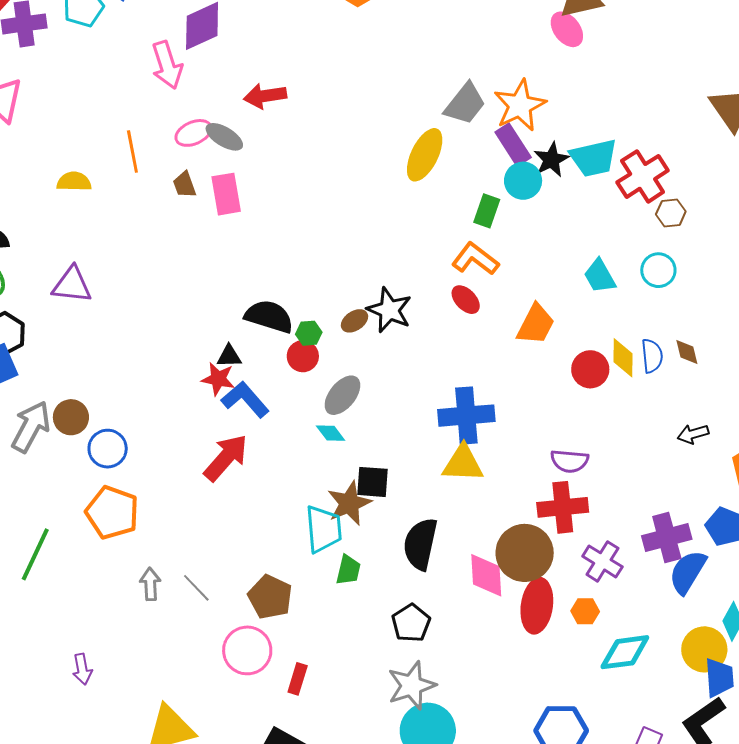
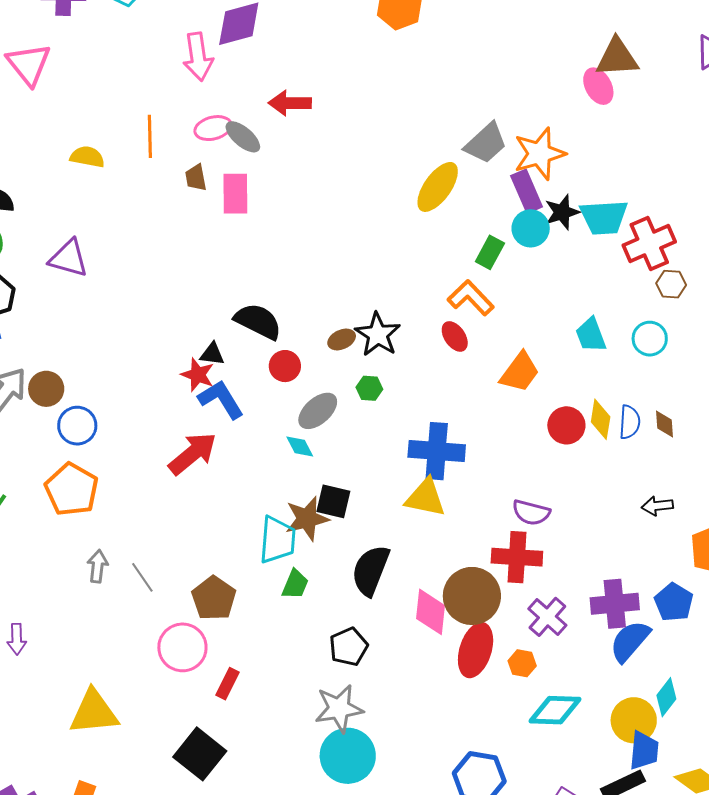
green hexagon: (309, 333) -> (369, 388), moved

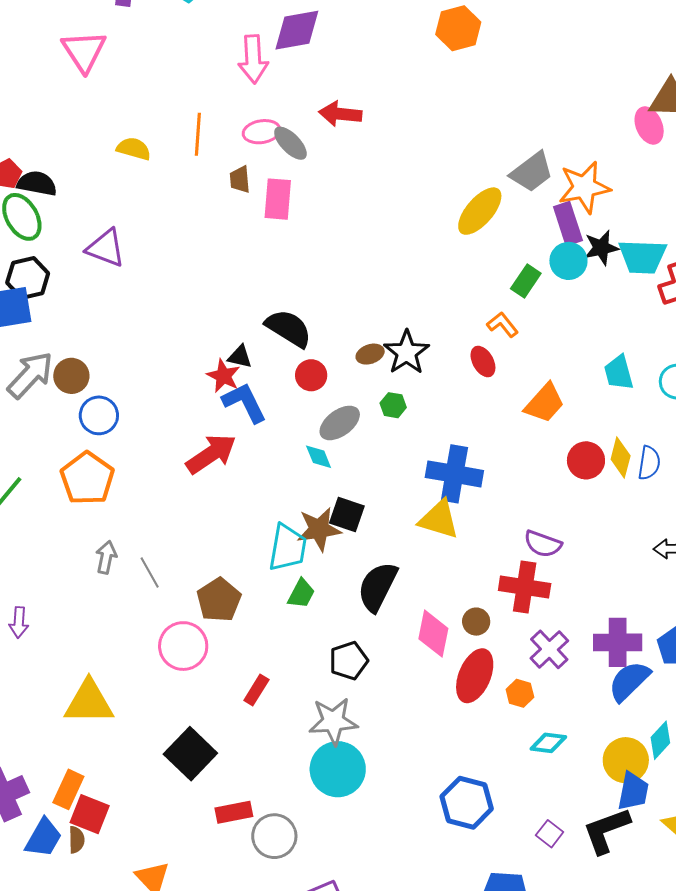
orange L-shape: (471, 298) -> (502, 325), size x0.7
brown circle: (472, 596) -> (476, 622), size x0.5
red rectangle: (228, 684) -> (256, 690), moved
cyan diamond: (555, 710) -> (548, 743), size x0.7

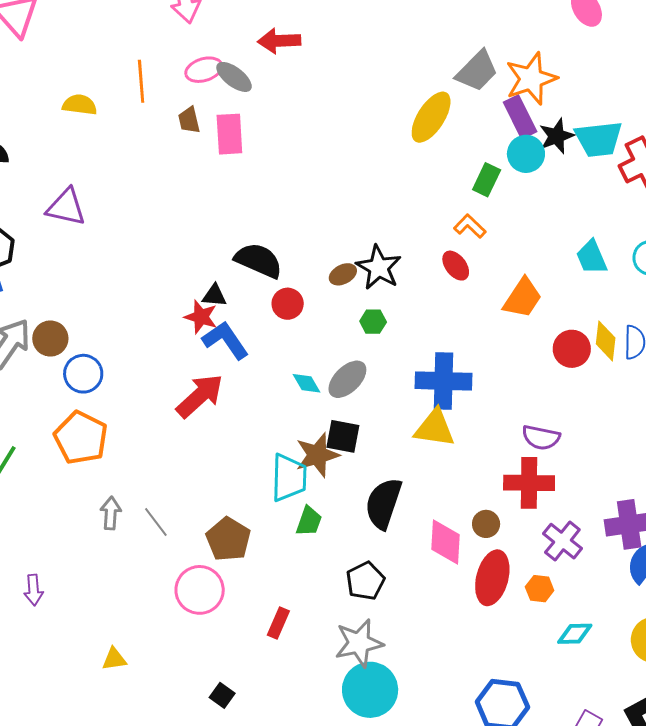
gray ellipse: (340, 423) -> (347, 379), moved
yellow triangle: (89, 702) -> (114, 659), size x0.5
black square: (190, 754) -> (222, 695), size x0.5

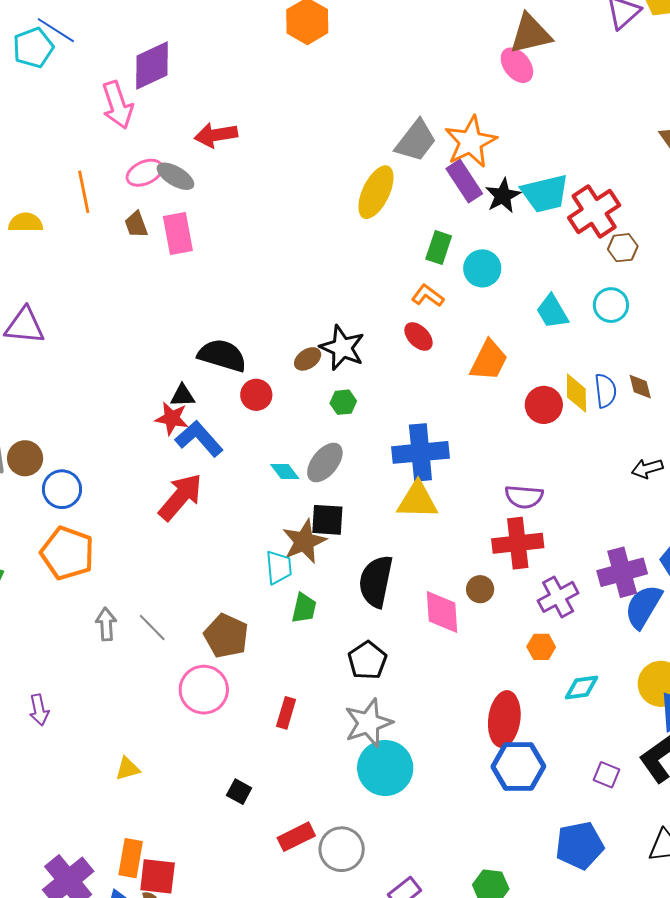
cyan circle: (526, 154) -> (482, 268), moved
cyan trapezoid: (289, 478) -> (279, 567), size x0.7
purple cross: (562, 541) -> (558, 597), turned 30
red ellipse: (492, 578) -> (504, 719), moved

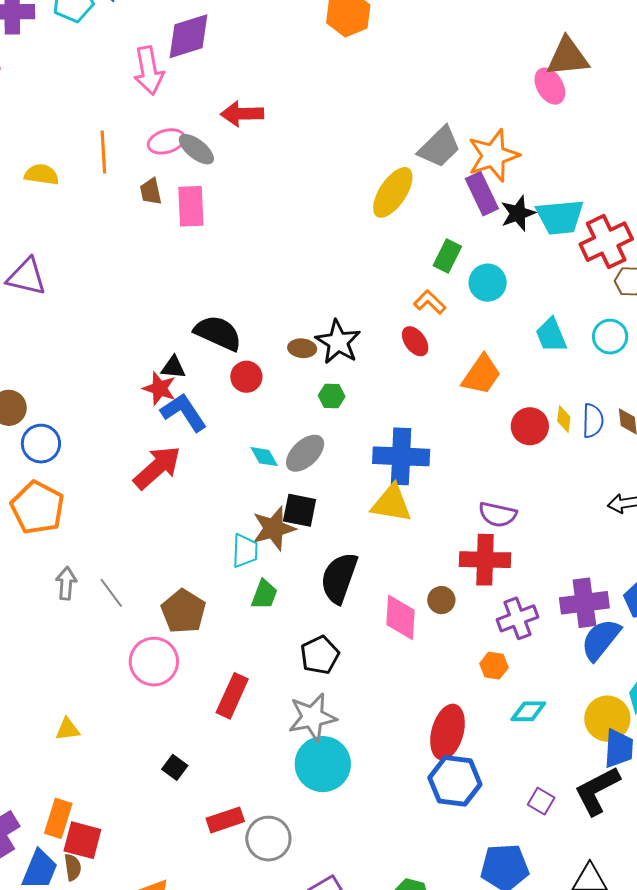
brown ellipse: (308, 359) -> (302, 348), turned 32
yellow diamond: (576, 393) -> (564, 419), size x0.7
red rectangle: (286, 713) -> (232, 696), size x1.4

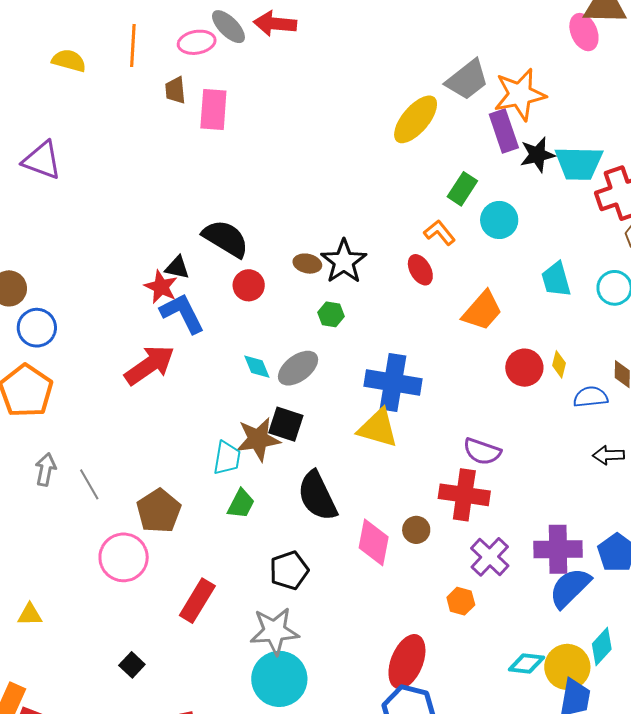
gray ellipse: (196, 149) -> (228, 27), moved
blue semicircle: (593, 421) -> (591, 397), moved, turned -104
black semicircle: (339, 578) -> (317, 496), turned -52
purple cross: (518, 618) -> (490, 557), turned -33
cyan diamond: (528, 711) -> (526, 664), moved

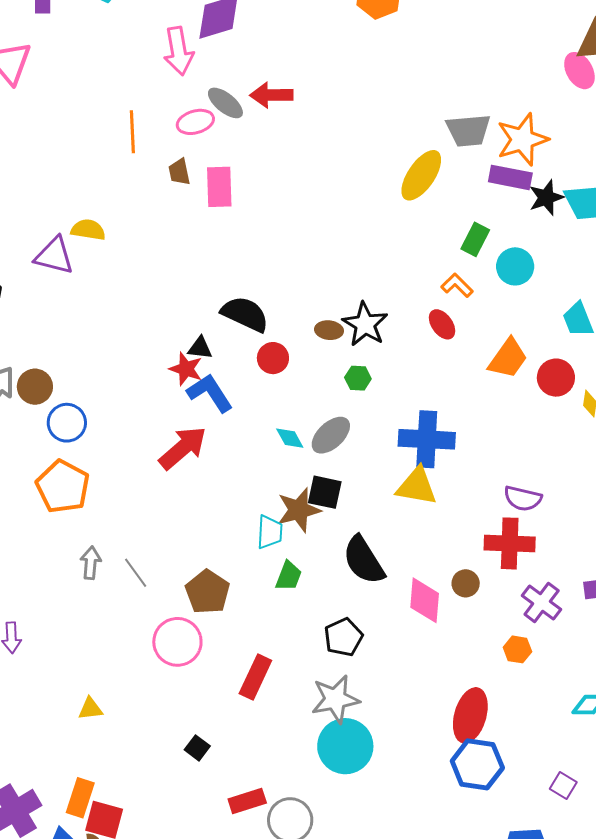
yellow semicircle: (69, 61) -> (88, 230), moved
gray trapezoid: (467, 80) -> (468, 130), turned 39
purple rectangle: (504, 131) -> (510, 177), turned -54
red circle: (524, 368) -> (556, 378), moved

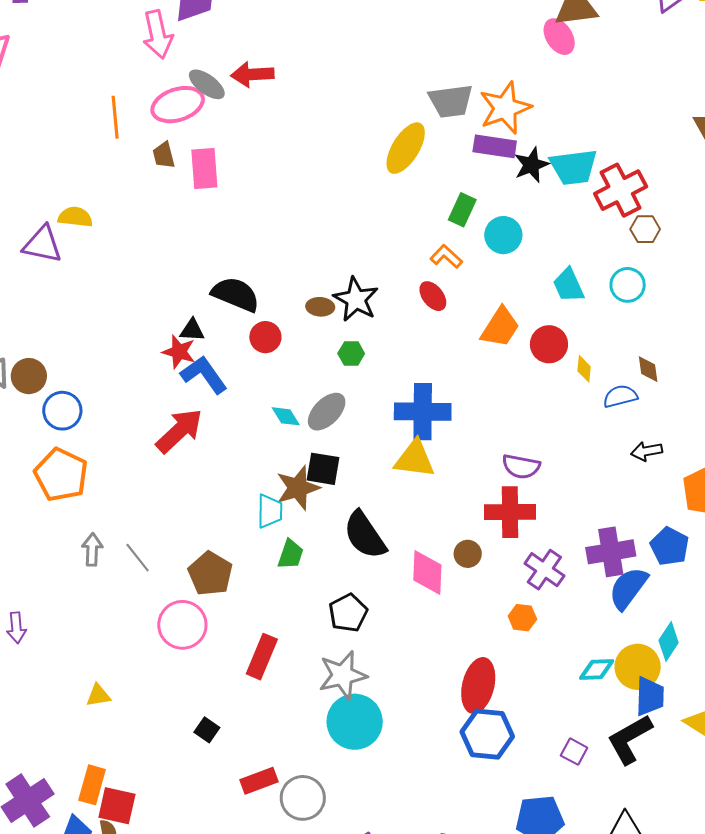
pink ellipse: (195, 122) -> (178, 105), size x1.4

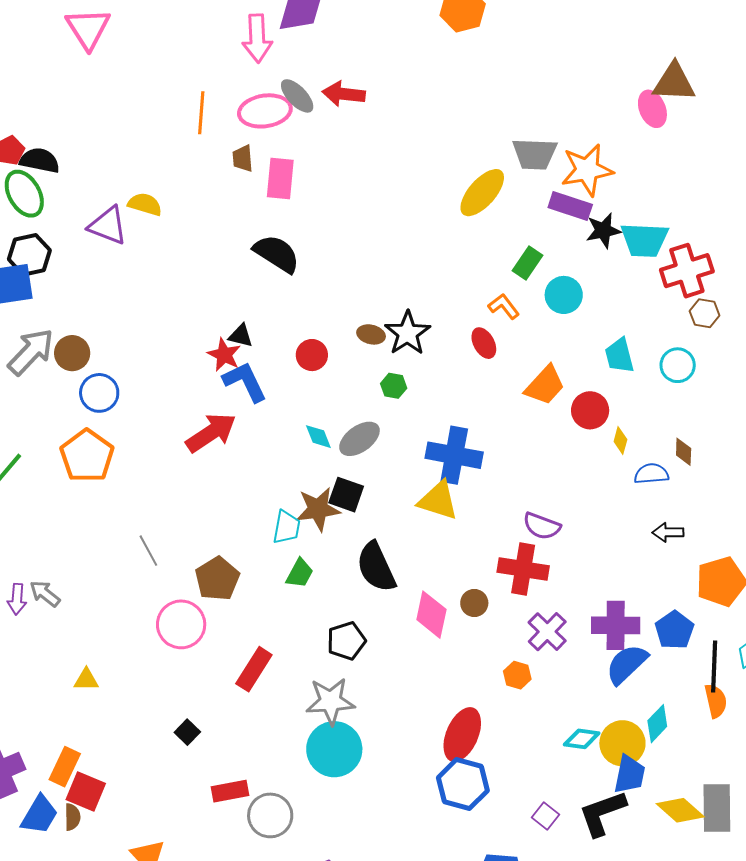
black semicircle: (236, 294) -> (277, 254), moved
gray arrow: (92, 550) -> (45, 594), moved, turned -64

